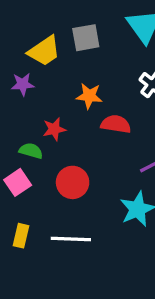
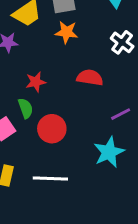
orange star: (89, 96) -> (66, 32), moved
green semicircle: (31, 151) -> (26, 108), moved, turned 54

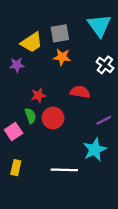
red circle: (52, 129) -> (53, 118), moved
white line: (50, 178) -> (64, 170), moved

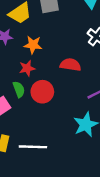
orange star: (62, 57) -> (33, 45), moved
white line: (64, 170) -> (33, 147), moved

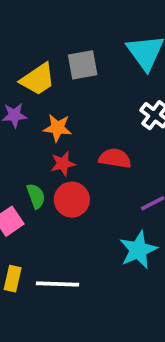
red star: (27, 68) -> (63, 164), moved

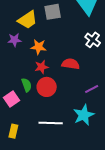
white line: (57, 284) -> (51, 123), moved

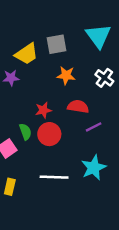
orange star: (39, 47) -> (66, 75), moved
purple line: (92, 89) -> (94, 127), moved

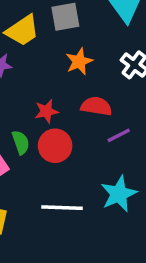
orange star: (66, 75) -> (79, 61), turned -30

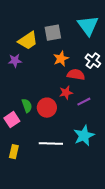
red semicircle: (96, 106) -> (76, 75), moved
red star: (46, 111) -> (66, 93), moved

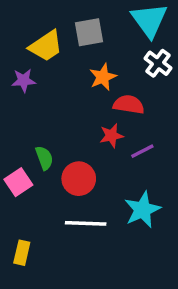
white cross: (93, 61) -> (158, 63), moved
red circle: (47, 108) -> (79, 179), moved
yellow rectangle: (14, 152) -> (22, 253), moved

